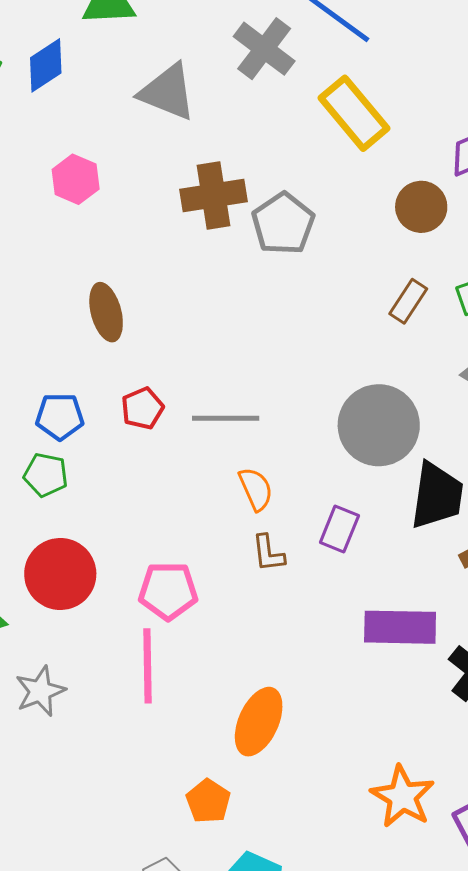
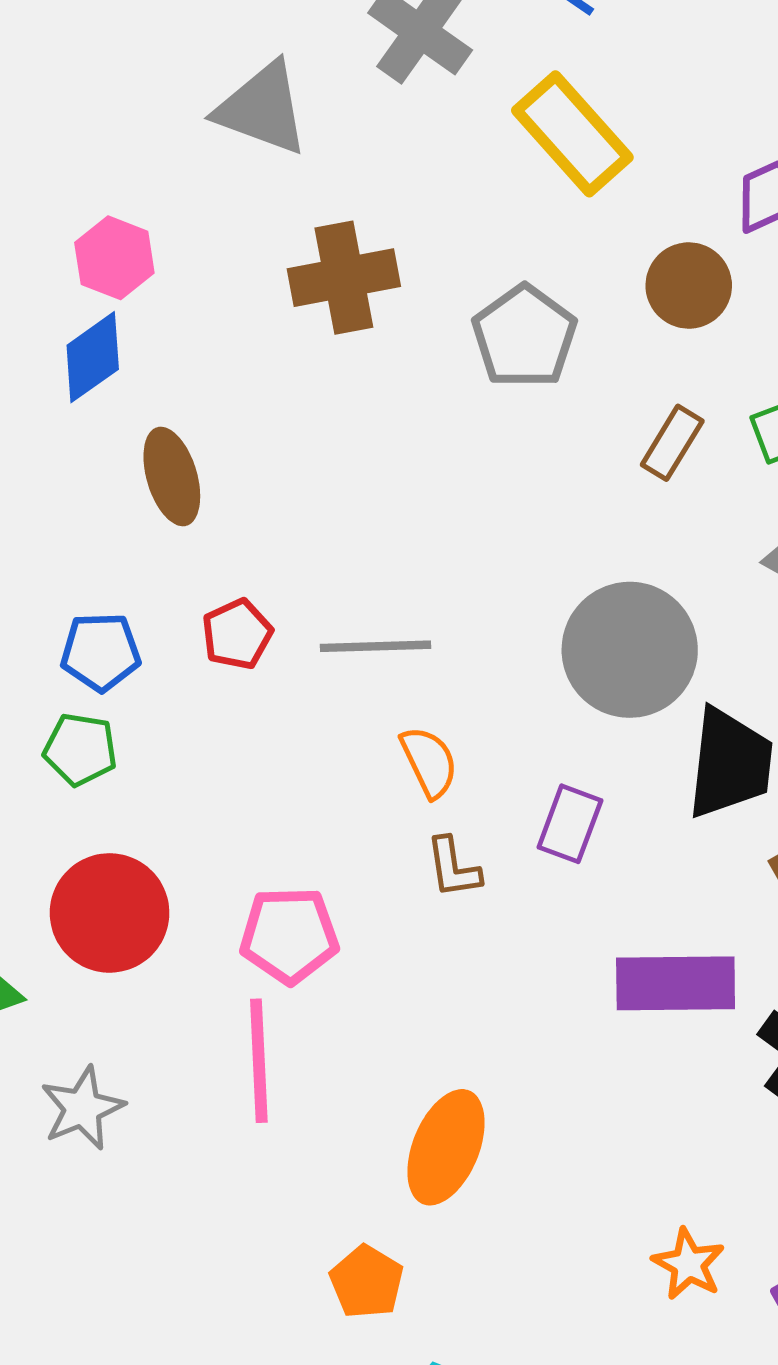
blue diamond: (46, 65) -> (93, 357), moved
gray pentagon: (283, 224) -> (524, 337), moved
orange star: (403, 797) -> (688, 1264), size x0.7

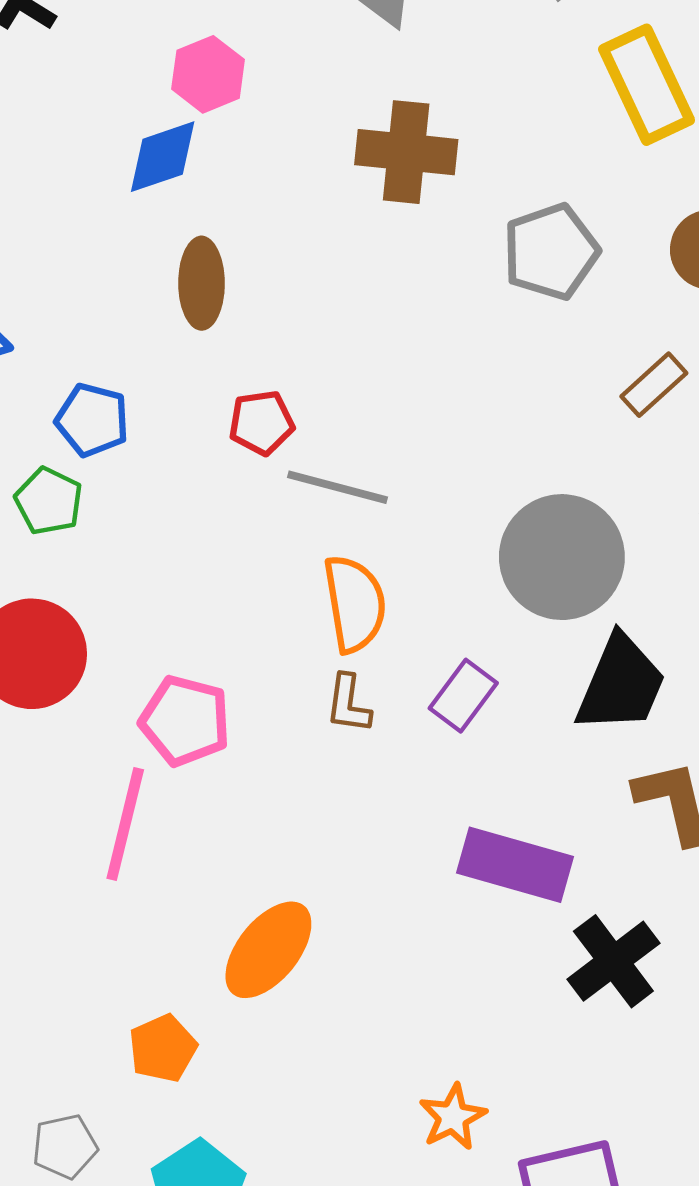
red pentagon: (237, 634) -> (261, 423), moved
orange semicircle: (429, 762) -> (355, 604), size x1.4

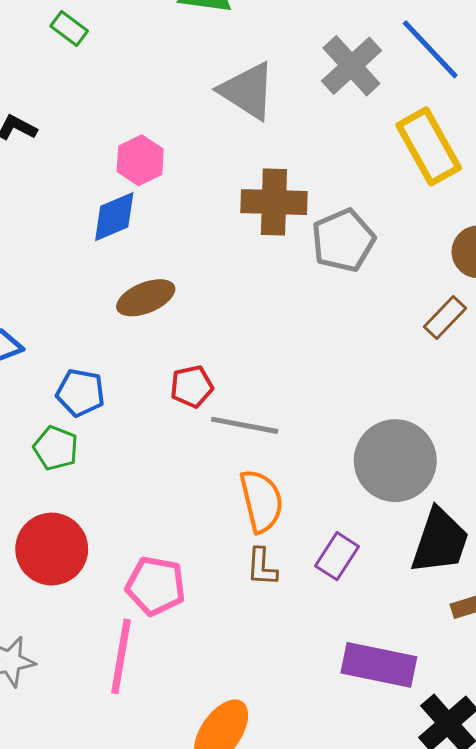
gray pentagon: (551, 252) -> (343, 240), moved
brown ellipse: (202, 283) -> (146, 298), turned 72
brown rectangle: (654, 385) -> (445, 317), moved

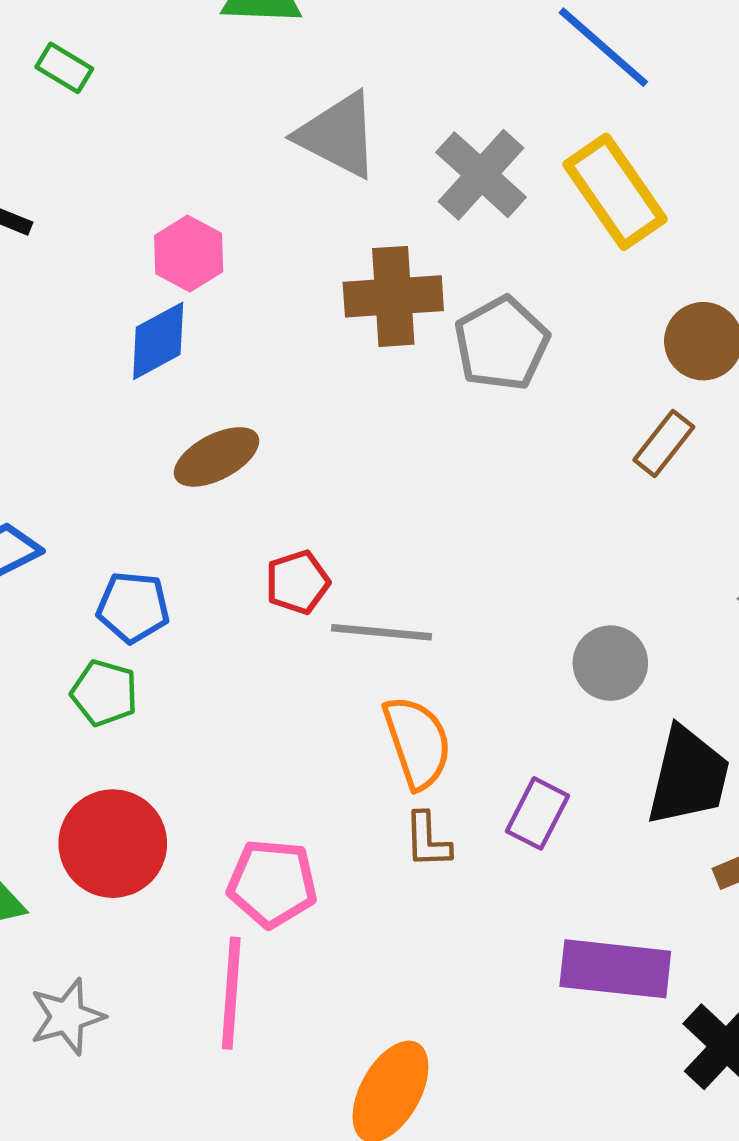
gray cross: (351, 66) -> (481, 175), moved
gray circle: (395, 461) -> (610, 663), size x0.6

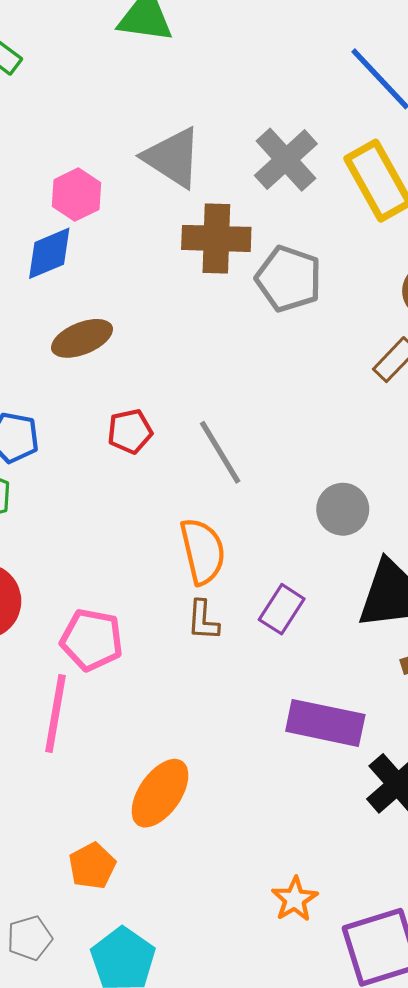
gray triangle: (338, 135) -> (173, 158), moved
gray pentagon: (502, 343) -> (289, 279), turned -30
gray line: (382, 632) -> (220, 452), moved, turned 48

